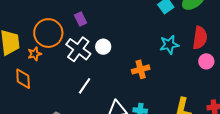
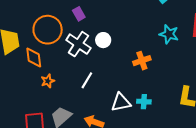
cyan star: (169, 45) -> (169, 34), turned 30
orange star: (35, 54) -> (48, 81), moved
orange diamond: (23, 79) -> (34, 58), moved

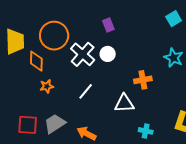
purple rectangle: (79, 14) -> (108, 25), moved
white triangle: (121, 102) -> (124, 103), moved
cyan cross: (144, 102) -> (146, 131), moved

